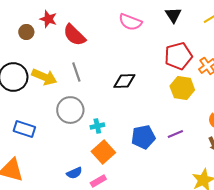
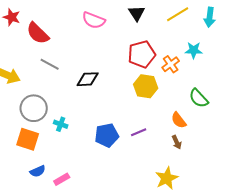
gray line: (76, 72) -> (50, 64), moved, turned -42
cyan cross: (97, 126) -> (61, 124), turned 32
orange square: (103, 152) -> (28, 139), moved, turned -30

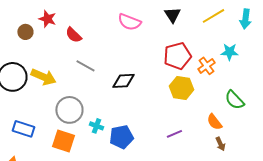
red semicircle: (38, 33) -> (73, 35), size x0.7
blue pentagon: (107, 135) -> (121, 137), moved
brown arrow: (177, 142) -> (220, 144), moved

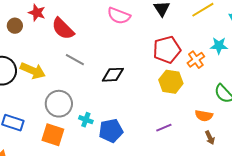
red semicircle: (73, 35) -> (63, 29), size x1.4
orange semicircle: (214, 122) -> (204, 116), turned -42

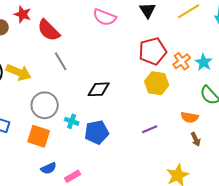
cyan star: (219, 46) -> (204, 62), moved, turned 30
gray line: (75, 60) -> (61, 61), turned 30
black diamond: (113, 75) -> (99, 89), moved

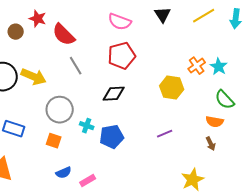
red pentagon: (153, 51) -> (122, 56), moved
orange semicircle: (190, 117) -> (215, 122), moved
orange square: (39, 136) -> (54, 141), size x0.7

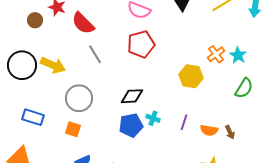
black diamond: (114, 94) -> (132, 96), moved
green semicircle: (225, 100) -> (244, 88), turned -105
orange semicircle: (215, 122) -> (209, 130), moved
cyan cross: (87, 126) -> (153, 118), moved
purple line: (165, 134) -> (184, 122), turned -49

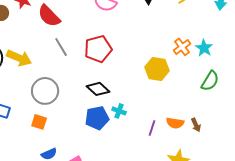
red pentagon: (141, 44) -> (98, 49), moved
black diamond: (132, 96) -> (98, 89), turned 45
purple line: (184, 122) -> (152, 128), moved

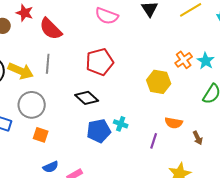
gray line: (61, 47) -> (48, 64), moved, turned 36
black diamond: (98, 89) -> (87, 98), moved
gray circle: (45, 91) -> (32, 105), moved
orange semicircle: (175, 123) -> (174, 123), moved

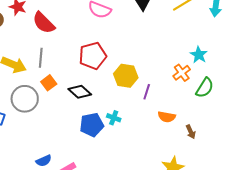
orange cross: (184, 60) -> (182, 73), moved
yellow hexagon: (159, 82) -> (126, 76), moved
orange square: (41, 135) -> (49, 83), moved, turned 35
purple line: (154, 141) -> (147, 92), moved

